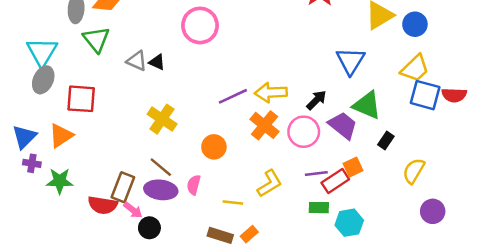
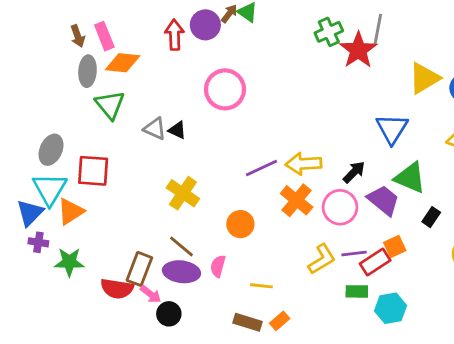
cyan triangle: (42, 52) -> (50, 189), moved
yellow L-shape: (270, 184) -> (322, 259), moved

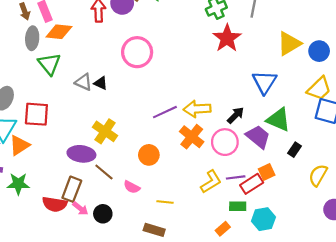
red star: (358, 50) -> (227, 38), moved
pink semicircle: (218, 266) -> (132, 187), turned -77
purple ellipse: (181, 272) -> (81, 154), moved
black circle: (169, 314) -> (103, 214), moved
orange rectangle: (280, 321) -> (223, 229), moved

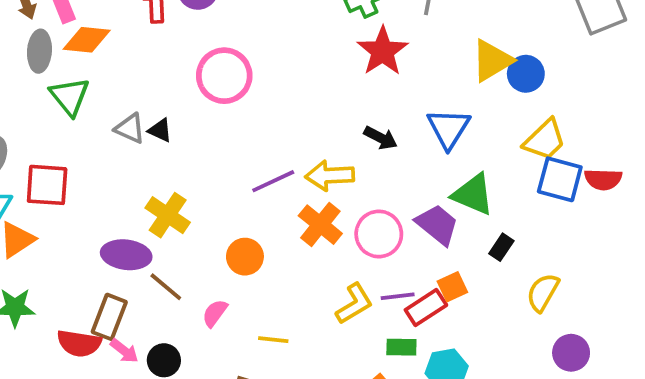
blue circle: (319, 51) -> (526, 74), moved
black arrow: (236, 115) -> (381, 138), moved, turned 72
pink semicircle: (132, 187) -> (215, 313), turned 98

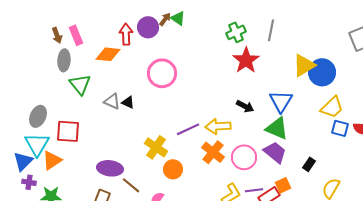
orange diamond: (87, 40) -> (108, 54), moved
blue circle: (526, 74) -> (322, 72), size x1.4
blue square: (560, 179) -> (340, 128), size x0.7
green triangle: (473, 194) -> (277, 128), moved
yellow cross: (168, 215) -> (156, 147), moved

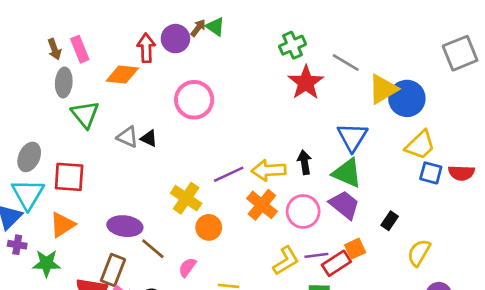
gray line: (271, 30) -> (346, 63), moved, turned -70
black arrow: (245, 106) -> (304, 162), moved, turned -126
orange triangle: (52, 160) -> (62, 225), moved

